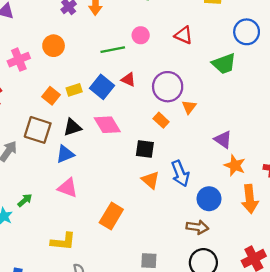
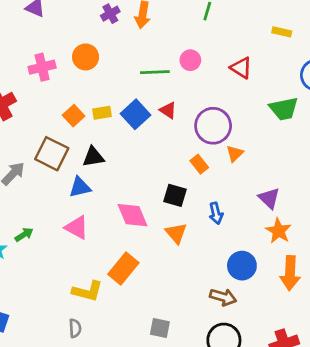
pink diamond: (107, 125) -> (132, 215), moved
blue arrow: (180, 174) -> (216, 213), moved, size x0.7
yellow L-shape: (63, 241) -> (87, 291), moved

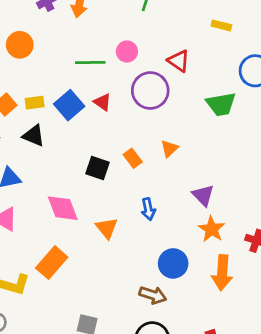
purple circle: (213, 126) -> (150, 91), moved
black triangle: (93, 157) -> (34, 136), moved, turned 30
black square: (175, 195) -> (97, 168), moved

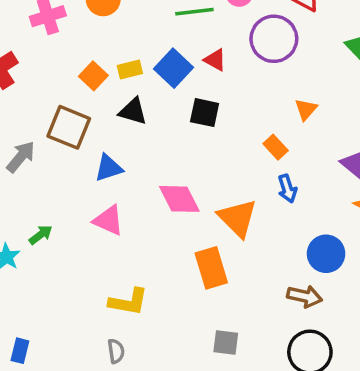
orange rectangle: (133, 158) -> (276, 147), moved
black square: (97, 168) -> (205, 113), moved
orange triangle: (107, 228) -> (238, 218), size x1.4
orange rectangle: (52, 263) -> (211, 268), moved, turned -52

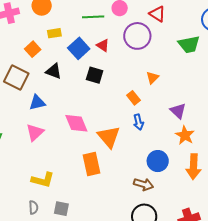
yellow rectangle: (130, 70) -> (54, 33), moved
pink triangle: (108, 220) -> (35, 132), turned 48
gray square: (226, 342) -> (61, 209), moved

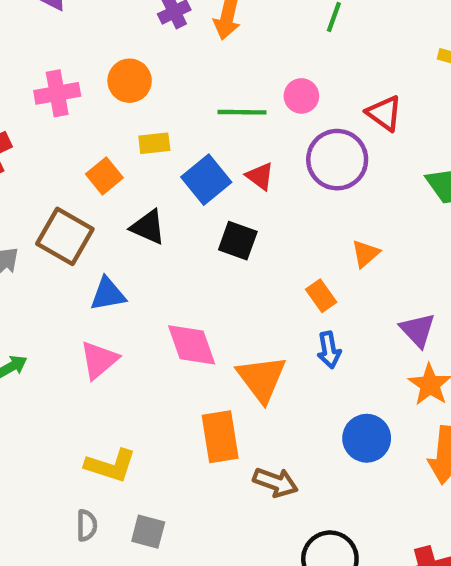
brown arrow: (144, 184) -> (275, 482), moved

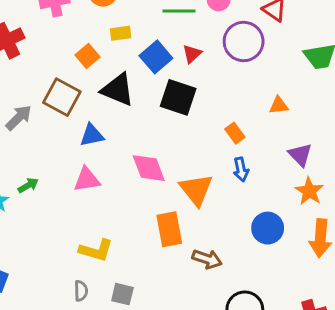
red triangle: (260, 176) -> (192, 54), turned 42
black triangle: (148, 227) -> (118, 90), size x1.4
black square: (238, 241) -> (178, 97), size x1.4
orange triangle: (365, 254) -> (279, 105), moved, turned 36
pink triangle: (99, 360) -> (87, 180), turned 32

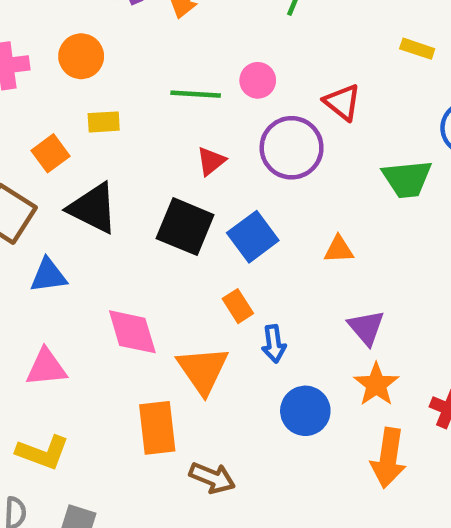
blue square: (156, 57) -> (253, 237), moved
orange rectangle: (235, 133) -> (238, 306), moved
pink triangle: (87, 180) -> (46, 367), moved
blue circle: (268, 228) -> (305, 411), moved

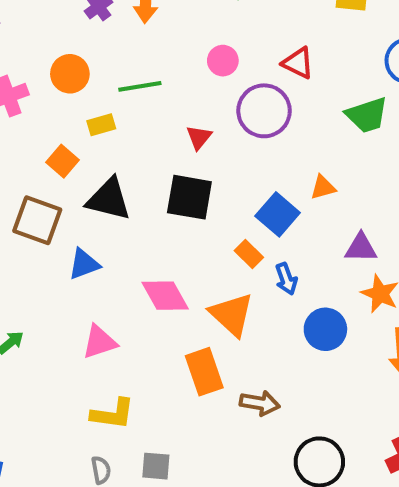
green line: (196, 94) -> (140, 86), moved
blue square: (253, 237) -> (278, 214), moved
purple triangle: (366, 328) -> (361, 248), turned -36

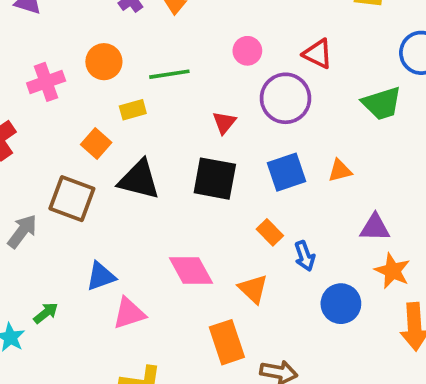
blue square: (278, 214) -> (286, 172), moved, turned 30
blue triangle: (84, 264) -> (101, 276), moved
orange triangle: (232, 314) -> (253, 289), size x0.7

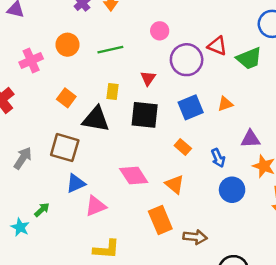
red triangle: (318, 54) -> (217, 46), moved
yellow rectangle: (133, 110) -> (113, 92), moved, turned -63
brown square: (72, 199) -> (65, 148), moved
blue arrow: (305, 256) -> (218, 158), moved

